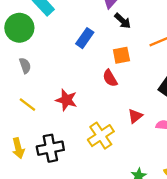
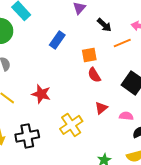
black arrow: (123, 21) -> (104, 25), moved
red semicircle: (110, 78) -> (94, 75), moved

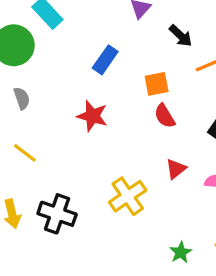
red star: (41, 94) -> (92, 116), moved
black cross: (27, 136) -> (57, 214), turned 30

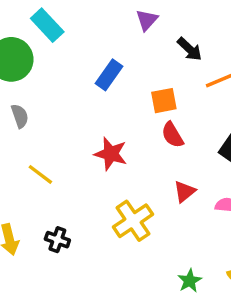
red star: (92, 116) -> (111, 154), moved
yellow line: (25, 153) -> (40, 174), moved
black cross: (57, 214) -> (57, 240), size x0.6

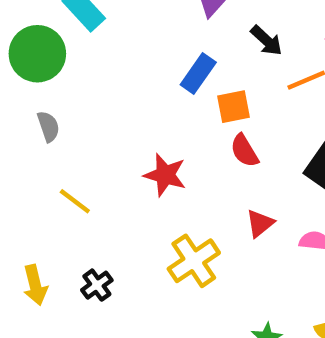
blue rectangle: (109, 75) -> (198, 74), moved
black cross: (57, 240) -> (97, 285), turned 35

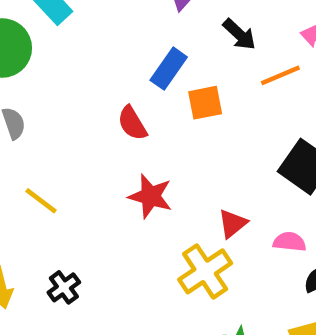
red semicircle: (244, 151) -> (132, 123), moved
red star: (165, 175) -> (150, 196), moved
yellow cross: (194, 261) -> (205, 271), moved

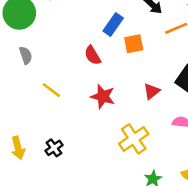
yellow line: (41, 201) -> (51, 90), moved
red triangle: (233, 224) -> (152, 91), moved

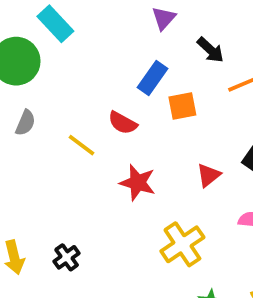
gray semicircle: (26, 55) -> (25, 123), turned 42
red semicircle: (93, 55) -> (123, 123), turned -30
yellow line: (51, 90) -> (81, 145), moved

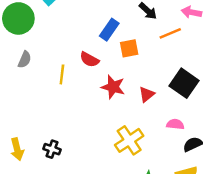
yellow line: (81, 145) -> (62, 74), turned 60
red star: (138, 183) -> (113, 87), moved
black cross: (67, 257) -> (52, 149), turned -35

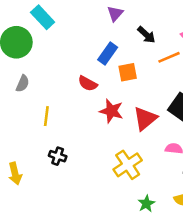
yellow line: (62, 74) -> (46, 116), moved
red triangle: (147, 94) -> (145, 119), size x1.5
black cross: (52, 149) -> (58, 156), moved

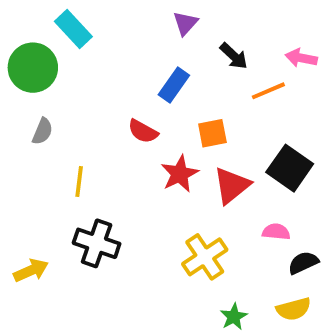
orange square: (128, 72) -> (212, 133), moved
red star: (111, 111) -> (180, 174), turned 30
black cross: (58, 156) -> (97, 243), size x1.6
yellow arrow: (15, 174) -> (31, 270), turned -100

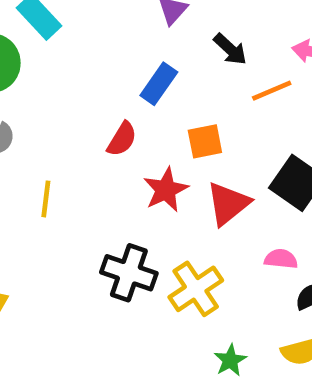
red semicircle: (143, 131) -> (122, 139), turned -88
black cross: (97, 243) -> (129, 273), moved

